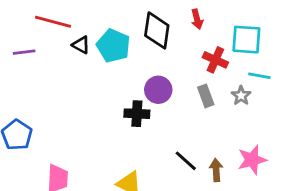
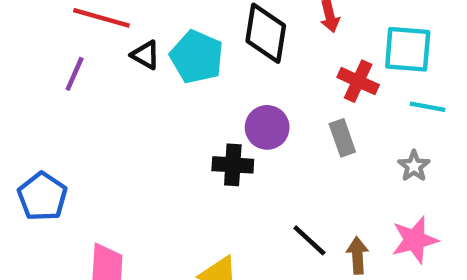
purple line: (24, 52) -> (75, 74), moved, turned -60
gray star: (241, 96) -> (414, 166), moved

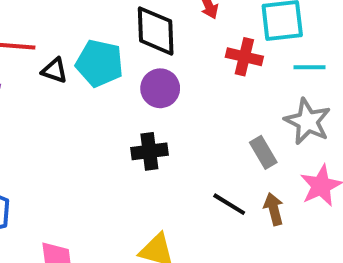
purple circle: (267, 127) -> (160, 88), moved
gray rectangle: (342, 138) -> (263, 152), moved
gray star: (414, 166) -> (308, 121), size x1.6

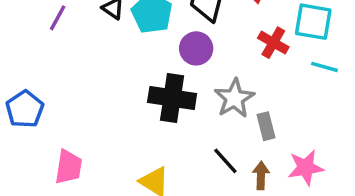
gray star: (308, 121) -> (234, 98), moved
black cross: (149, 151) -> (172, 98), size x1.5

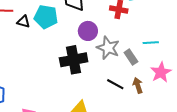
purple circle: (196, 48) -> (88, 31), moved
cyan line: (325, 67) -> (151, 43), moved

